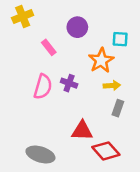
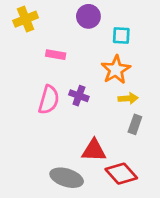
purple circle: (77, 27) -> (88, 16), moved
cyan square: (120, 39) -> (121, 36), moved
pink rectangle: (49, 47) -> (56, 55), turned -42
gray ellipse: (40, 154) -> (67, 178), moved

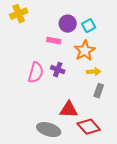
purple circle: (88, 16) -> (68, 24), moved
cyan square: (121, 36) -> (89, 26), turned -32
pink rectangle: (56, 55) -> (54, 41), moved

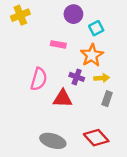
purple circle: (68, 24) -> (73, 14), moved
purple cross: (58, 70) -> (77, 77), moved
red triangle: (69, 110) -> (63, 99), moved

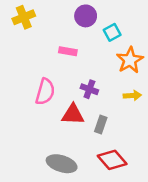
orange star: (92, 55) -> (130, 60), moved
yellow arrow: (102, 78) -> (132, 95), moved
gray rectangle: (107, 99) -> (101, 125), moved

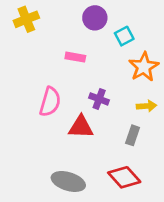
gray rectangle: (101, 125) -> (133, 135), moved

